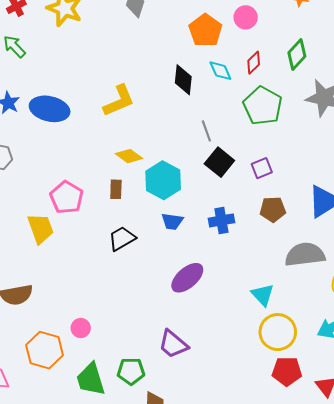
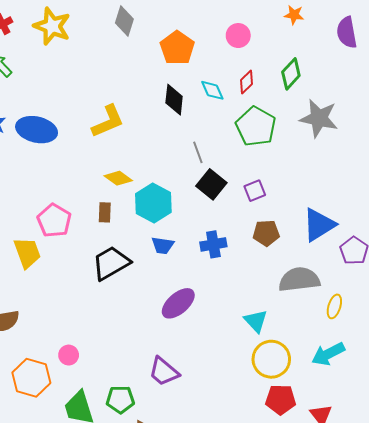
orange pentagon: (205, 30) -> (177, 48), moved
black trapezoid: (122, 239) -> (111, 263), size x1.4

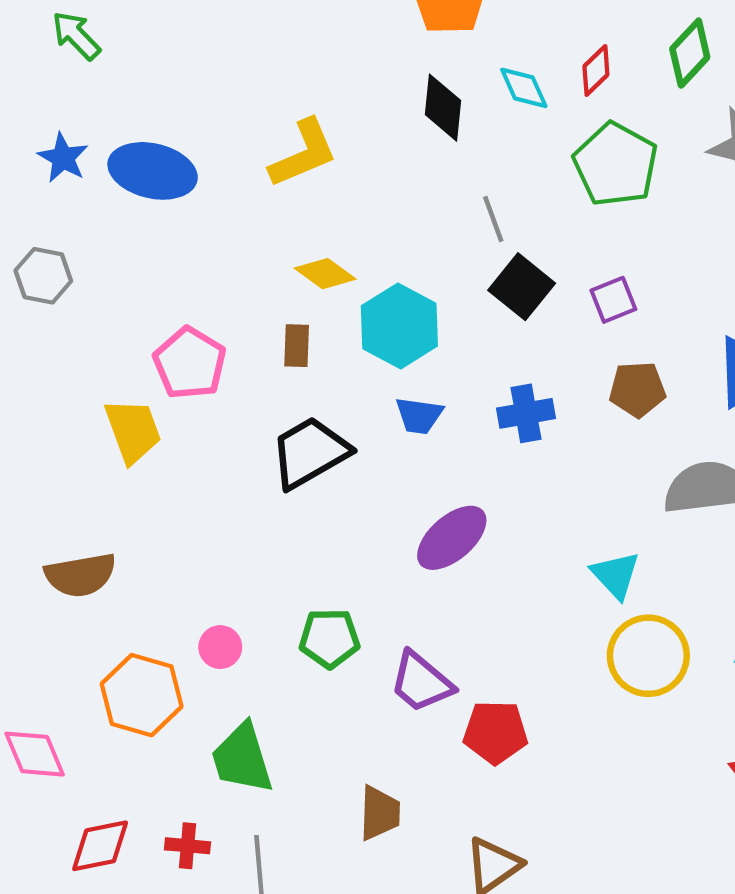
green pentagon: (120, 400) -> (329, 638), moved
red pentagon: (281, 400) -> (495, 732), moved

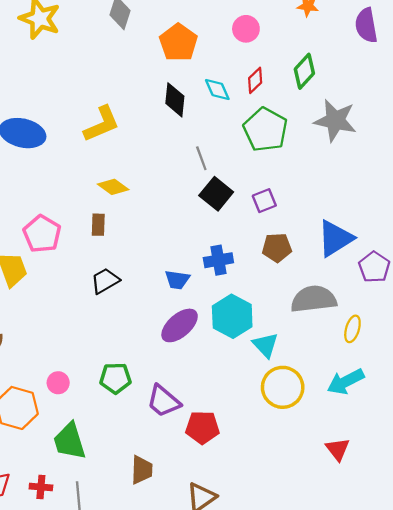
cyan hexagon: (399, 326) -> (232, 316), moved
blue trapezoid: (419, 416) -> (177, 280), moved
black trapezoid: (310, 453) -> (105, 281), size x0.7

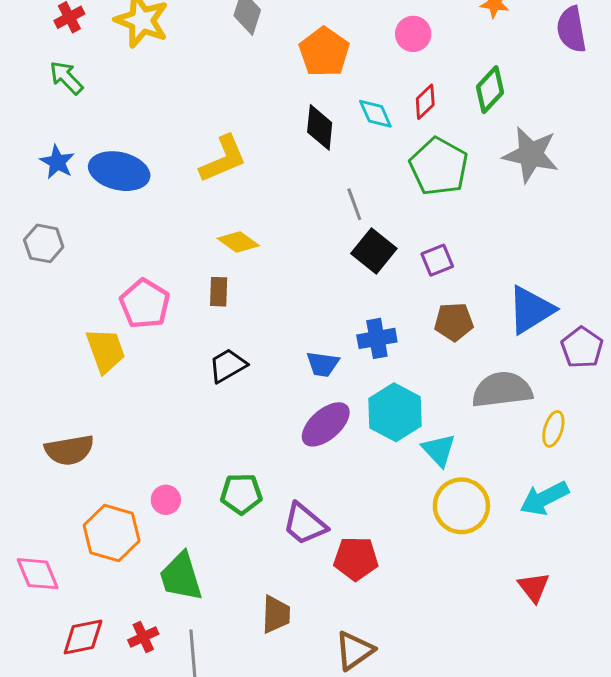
red cross: (41, 487) -> (143, 637), turned -30

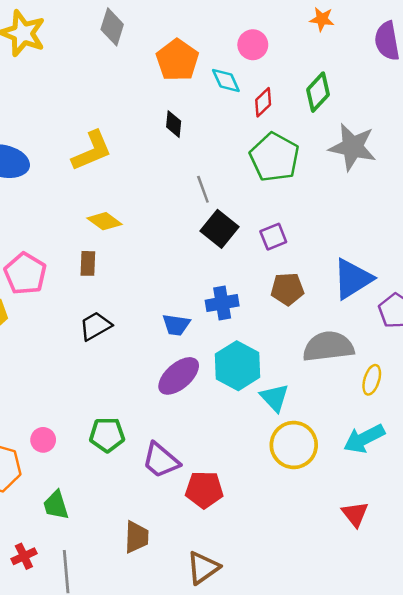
cyan diamond: (375, 114) -> (226, 81), moved
black diamond: (320, 127) -> (174, 124), size x0.7
green trapezoid: (181, 577) -> (56, 505), size x0.7

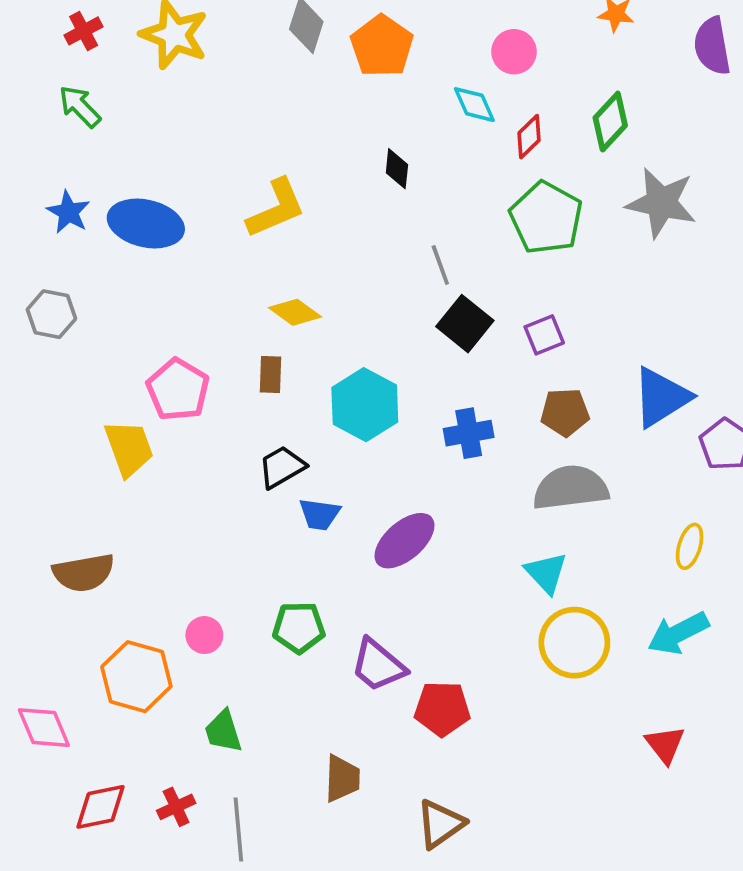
orange pentagon: (177, 60) -> (382, 46), moved
blue trapezoid: (176, 325) -> (320, 514), moved
gray semicircle: (328, 347) -> (571, 488), moved
cyan hexagon: (237, 366) -> (365, 405), moved

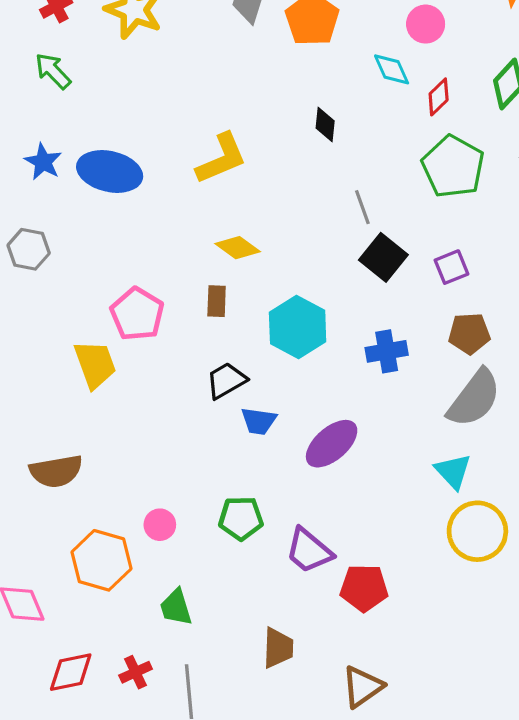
gray semicircle: (571, 488) -> (474, 398), turned 134

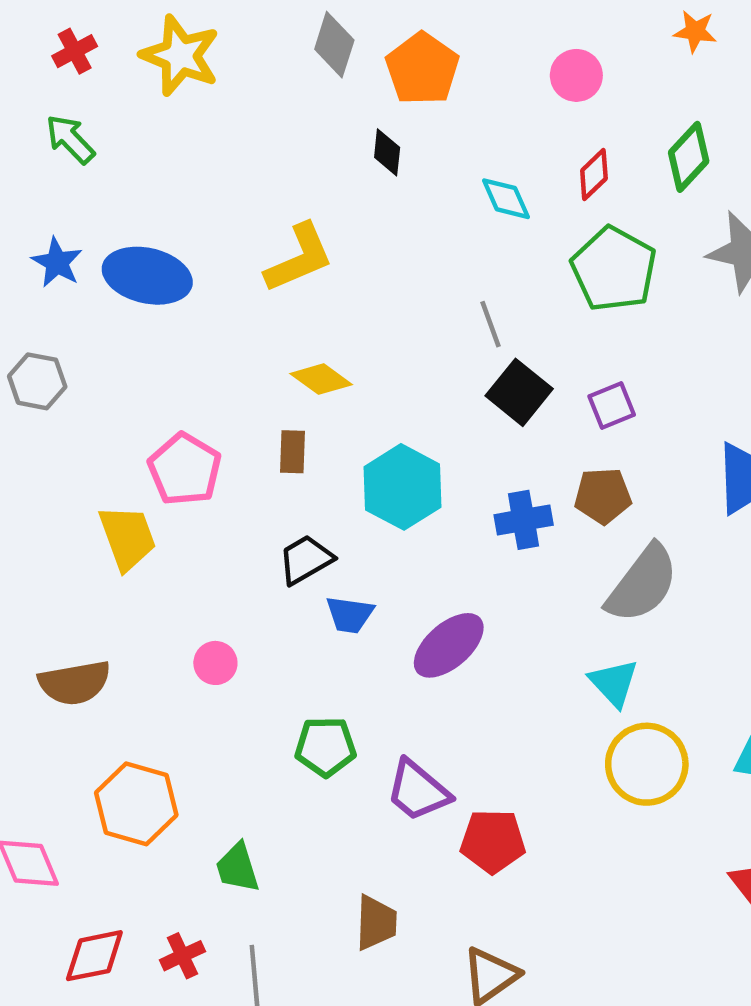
cyan diamond: (392, 69) -> (506, 199), moved
black diamond: (325, 124) -> (387, 152), moved
brown pentagon: (469, 334) -> (603, 496), moved
pink circle: (160, 525) -> (215, 663), moved

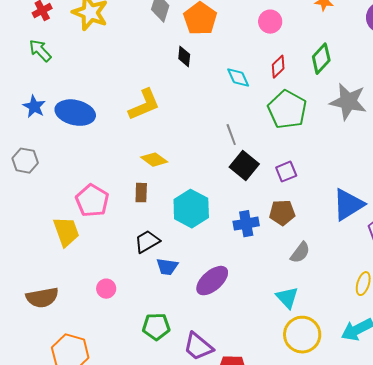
gray semicircle: (642, 584) -> (300, 253), size x0.6

